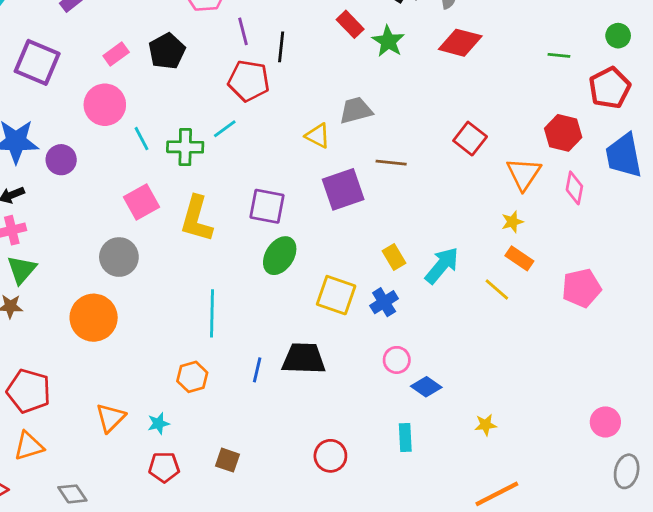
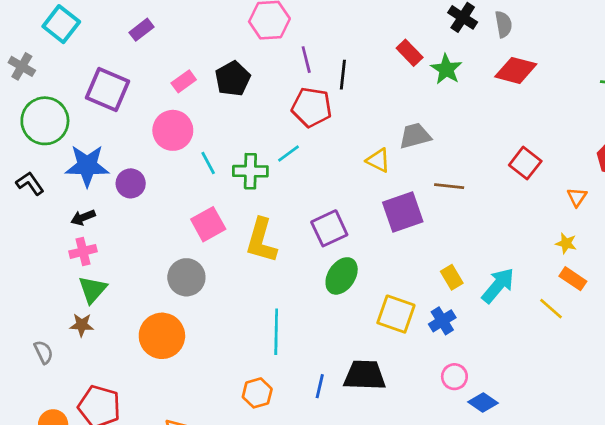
orange triangle: (524, 174) -> (577, 197), size x0.6
purple square: (267, 206) -> (329, 228), turned -36
yellow star: (512, 222) -> (566, 243), turned 30

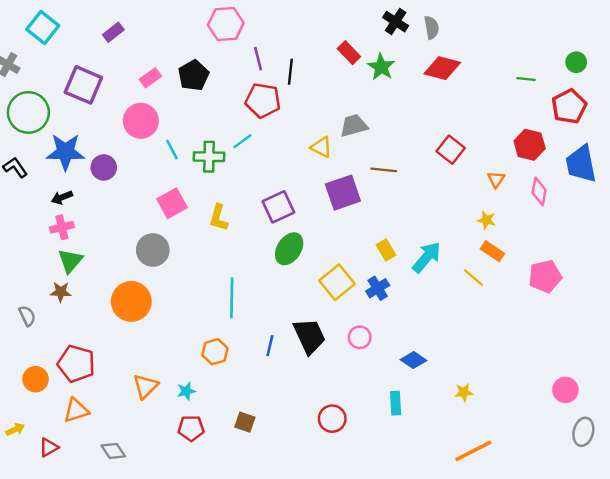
yellow L-shape: (261, 241) -> (219, 218), size x0.7
yellow square: (396, 314) -> (337, 282), turned 32
black trapezoid: (365, 375) -> (309, 336), turned 63
pink circle: (454, 377) -> (360, 337), moved

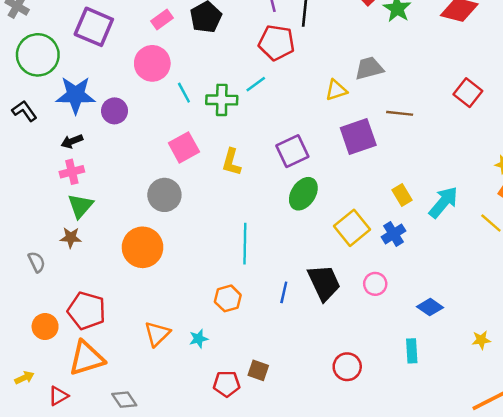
yellow triangle: (321, 147) -> (336, 90), turned -45
orange triangle: (76, 410) -> (86, 358), size x1.4
red pentagon: (191, 428) -> (227, 384), moved

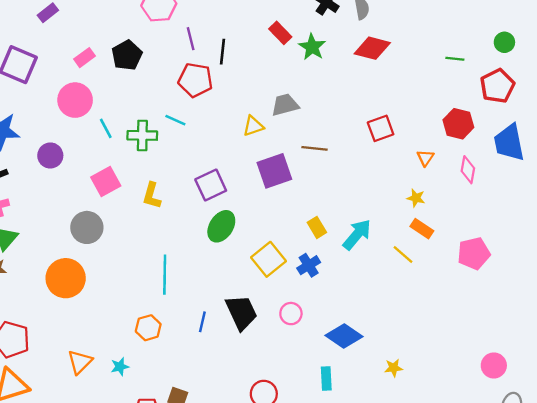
cyan line: (256, 84) -> (175, 120), turned 60
red square: (468, 93) -> (381, 128), turned 32
purple circle: (115, 111) -> (50, 156), moved
blue diamond: (430, 307) -> (344, 336), size x1.4

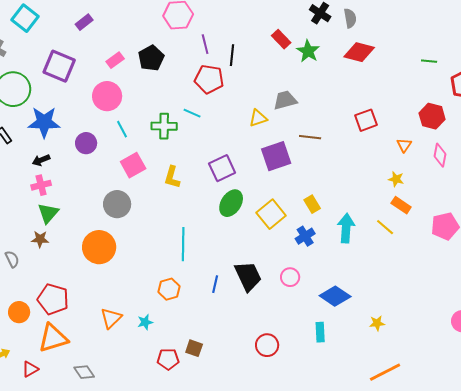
cyan line: (106, 128) -> (122, 129), moved
cyan arrow: (357, 235) -> (346, 228), moved, turned -36
yellow square: (269, 259) -> (271, 214), moved

